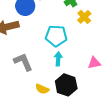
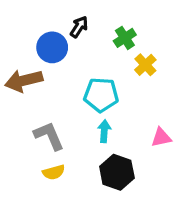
yellow semicircle: (42, 89) -> (54, 172), moved, turned -40

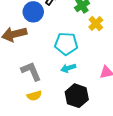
cyan arrow: (104, 131) -> (68, 68), turned -112

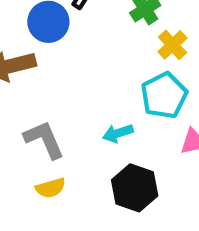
cyan pentagon: (66, 44) -> (164, 95), moved, turned -30

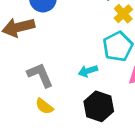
yellow semicircle: (51, 188) -> (44, 106), turned 54

